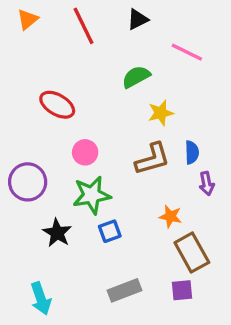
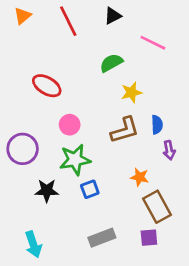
black star: (57, 233) -> (47, 191), turned -30

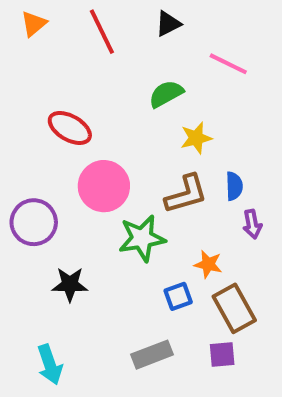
pink circle: (70, 125) -> (104, 186), size x1.6
green star: (75, 160) -> (142, 238), moved
blue square: (90, 189) -> (178, 296), moved

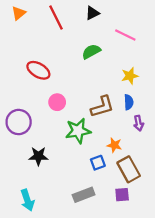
yellow star: (196, 138) -> (130, 76), moved
pink circle: (104, 186) -> (57, 102), size x0.6

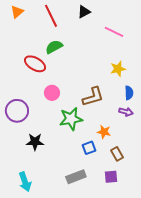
green semicircle: (91, 52) -> (54, 47), moved
blue semicircle: (129, 102) -> (129, 93), moved
purple arrow: (139, 123) -> (126, 112), turned -64
brown rectangle: (129, 169) -> (117, 154), size x0.6

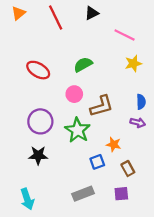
green semicircle: (54, 47) -> (83, 65), moved
yellow star: (118, 69) -> (133, 63), moved
pink circle: (52, 93) -> (74, 94), moved
purple circle: (17, 111) -> (40, 121), moved
green star: (71, 119) -> (78, 130), turned -30

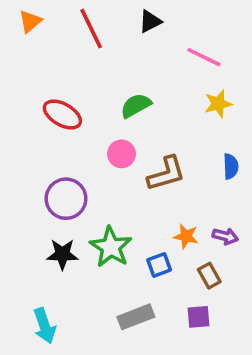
purple arrow: (138, 123) -> (225, 236), moved
green star: (78, 130) -> (111, 247), moved

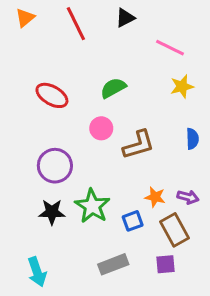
brown rectangle: (209, 276) -> (174, 230), size x1.5

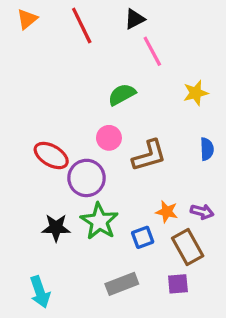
pink line: (170, 48) -> (152, 51), moved, turned 36
red ellipse: (52, 95) -> (51, 156), moved
purple circle: (55, 166) -> (87, 178), moved

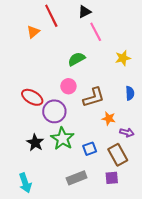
orange triangle: (27, 19) -> (33, 32), moved
orange star: (167, 212) -> (109, 118), moved
black star: (56, 228) -> (35, 143), turned 30

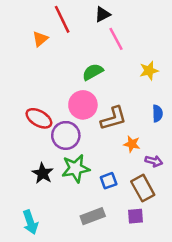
pink circle: (68, 86) -> (83, 105), size x1.5
green star: (62, 139) -> (76, 168), turned 30

